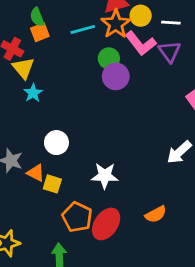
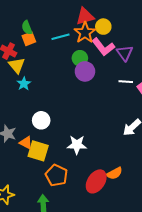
white line: (171, 23) -> (126, 82), moved
yellow square: (52, 184) -> (38, 151), size x1.5
red ellipse: (106, 224) -> (96, 181), moved

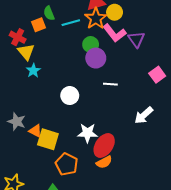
green semicircle: (27, 28) -> (49, 13), moved
white line: (126, 82) -> (110, 84), moved
white circle: (41, 120) -> (70, 96), moved
orange semicircle: (115, 173) -> (104, 162), moved
red ellipse: (96, 181) -> (104, 145), moved

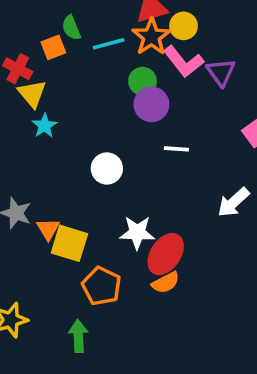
orange triangle: (35, 131) -> (48, 229), turned 32

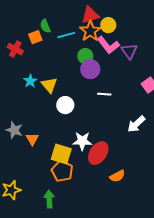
yellow triangle: (32, 94) -> (49, 85), moved
yellow square: (69, 243) -> (61, 154), moved
orange semicircle: (166, 283) -> (117, 176), moved

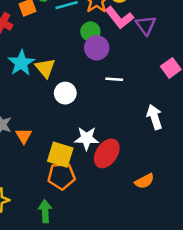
cyan star: (30, 81) -> (21, 63), size x1.5
white arrow: (136, 124) -> (154, 117), turned 114
orange pentagon: (62, 171) -> (61, 176), turned -30
orange semicircle: (117, 176) -> (144, 181), moved

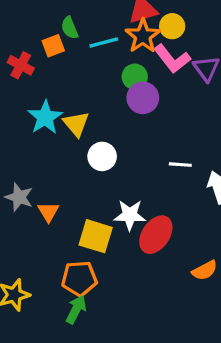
white line: (114, 79) -> (180, 165), moved
orange pentagon: (61, 176) -> (79, 279), moved
green arrow: (45, 211) -> (76, 309), turned 30

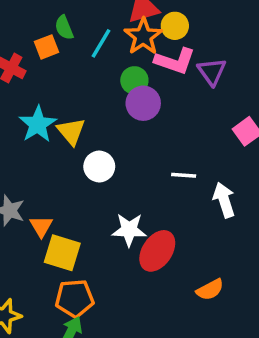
cyan line: (104, 42) -> (101, 43), turned -44
pink L-shape: (172, 59) -> (175, 61), turned -33
yellow square: (96, 236) -> (62, 253), moved

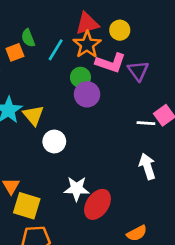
yellow circle: (175, 26) -> (120, 30), moved
white line: (184, 175) -> (146, 123), moved

